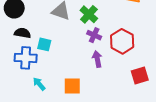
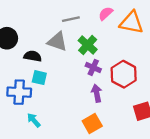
black semicircle: (22, 33) -> (33, 56), moved
orange square: (72, 86) -> (92, 124), moved, turned -30

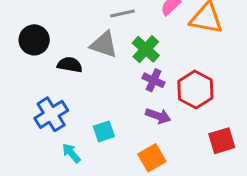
cyan square: (39, 78) -> (104, 131), moved, turned -32
blue cross: (19, 92) -> (51, 114), turned -35
purple arrow: (97, 93) -> (158, 116), turned 120

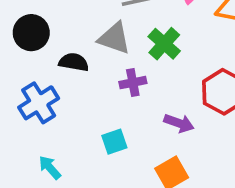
purple cross: (154, 80) -> (133, 83), moved, turned -35
blue cross: (51, 114) -> (39, 103), moved
cyan arrow: (71, 153) -> (50, 167), moved

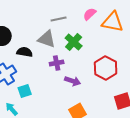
purple arrow: (179, 123) -> (73, 81), moved
cyan square: (114, 142) -> (25, 91), moved

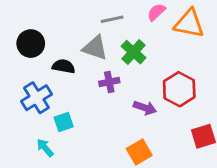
purple arrow: (73, 81) -> (145, 108), moved

